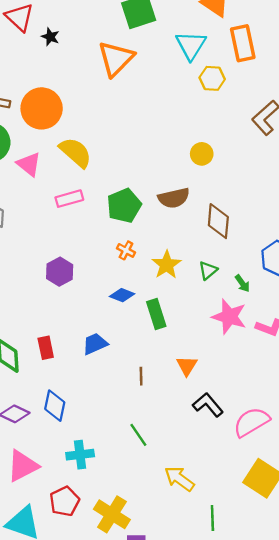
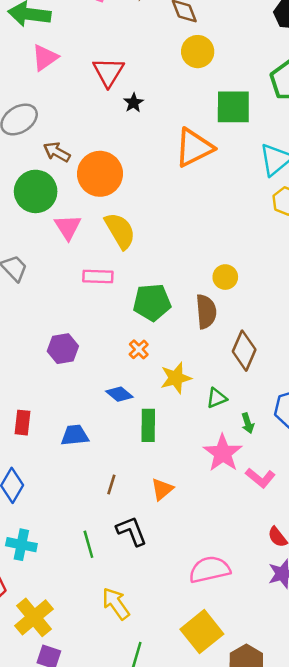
yellow circle: (202, 154) -> (225, 277), moved
brown semicircle: (174, 198) -> (206, 312), turned -100
black L-shape: (208, 405) -> (132, 531), moved

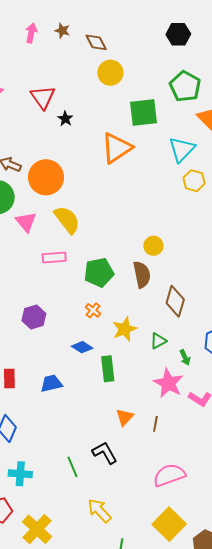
brown line: (111, 484) -> (155, 424), moved

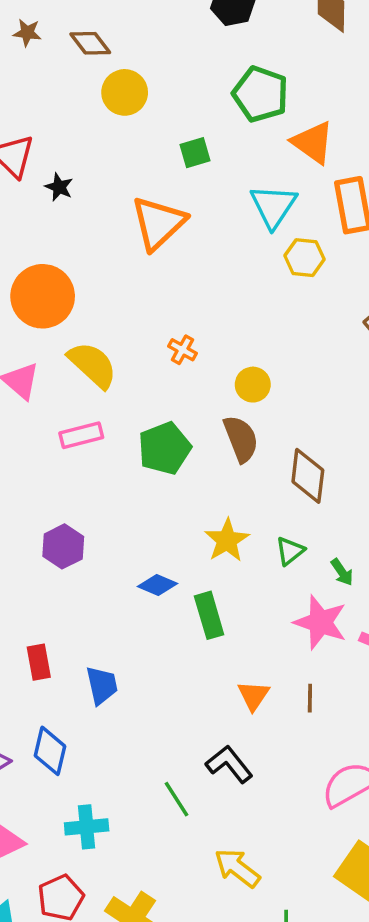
green square: (143, 112) -> (195, 153), size x0.6
orange cross: (93, 310) -> (183, 350), moved
blue trapezoid: (51, 383) -> (102, 685), moved, turned 100

